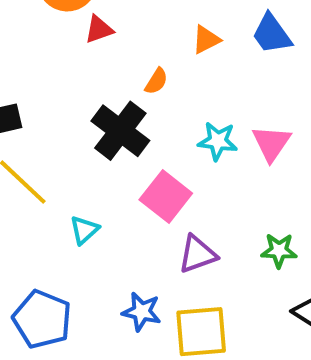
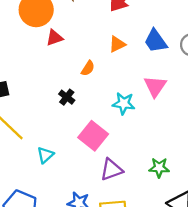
black cross: (120, 131) -> (67, 97), size x0.5
pink triangle: (271, 143) -> (155, 86), moved

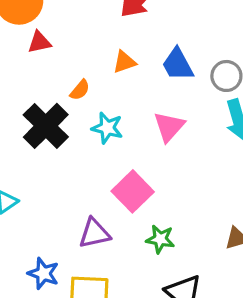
black cross: (67, 97) -> (46, 126), size x2.0
cyan star: (124, 103) -> (107, 128), moved
pink square: (93, 136) -> (133, 191), moved

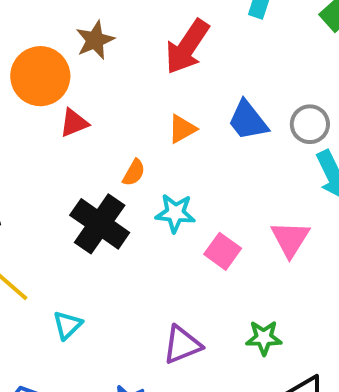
pink triangle: (169, 127) -> (290, 239), moved
pink square: (133, 191) -> (223, 251), moved, size x0.7

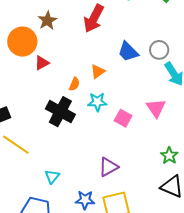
orange triangle: (182, 129) -> (98, 71), moved
cyan triangle: (67, 325) -> (52, 177), moved
green star: (264, 338) -> (169, 156), moved, turned -30

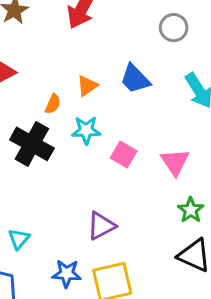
gray circle: (159, 50) -> (174, 28), moved
blue trapezoid: (128, 52) -> (135, 79), moved
pink triangle: (156, 108) -> (175, 162), moved

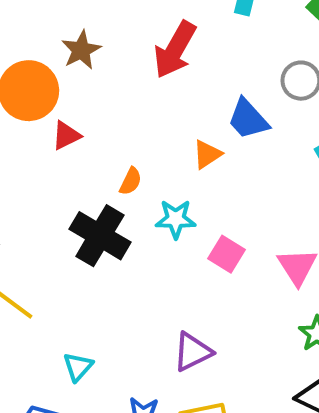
blue trapezoid: (135, 79) -> (248, 119), moved
orange triangle: (87, 86) -> (207, 154), moved

